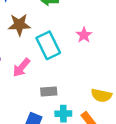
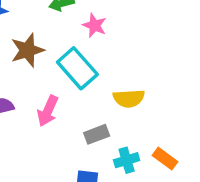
pink star: (84, 35) -> (94, 25), moved
yellow semicircle: (101, 95) -> (129, 98), moved

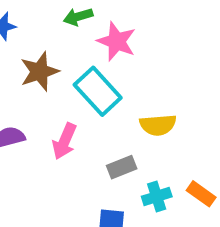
pink star: (94, 25) -> (117, 41), size x1.4

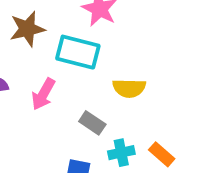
cyan rectangle: (98, 91) -> (78, 52), turned -39
gray rectangle: (122, 167) -> (92, 123), turned 50

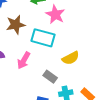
yellow semicircle: (129, 88) -> (71, 58), turned -30

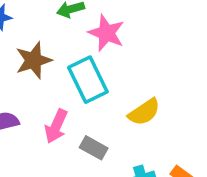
cyan rectangle: (43, 38) -> (88, 80), turned 55
gray rectangle: (50, 77) -> (94, 148), moved

